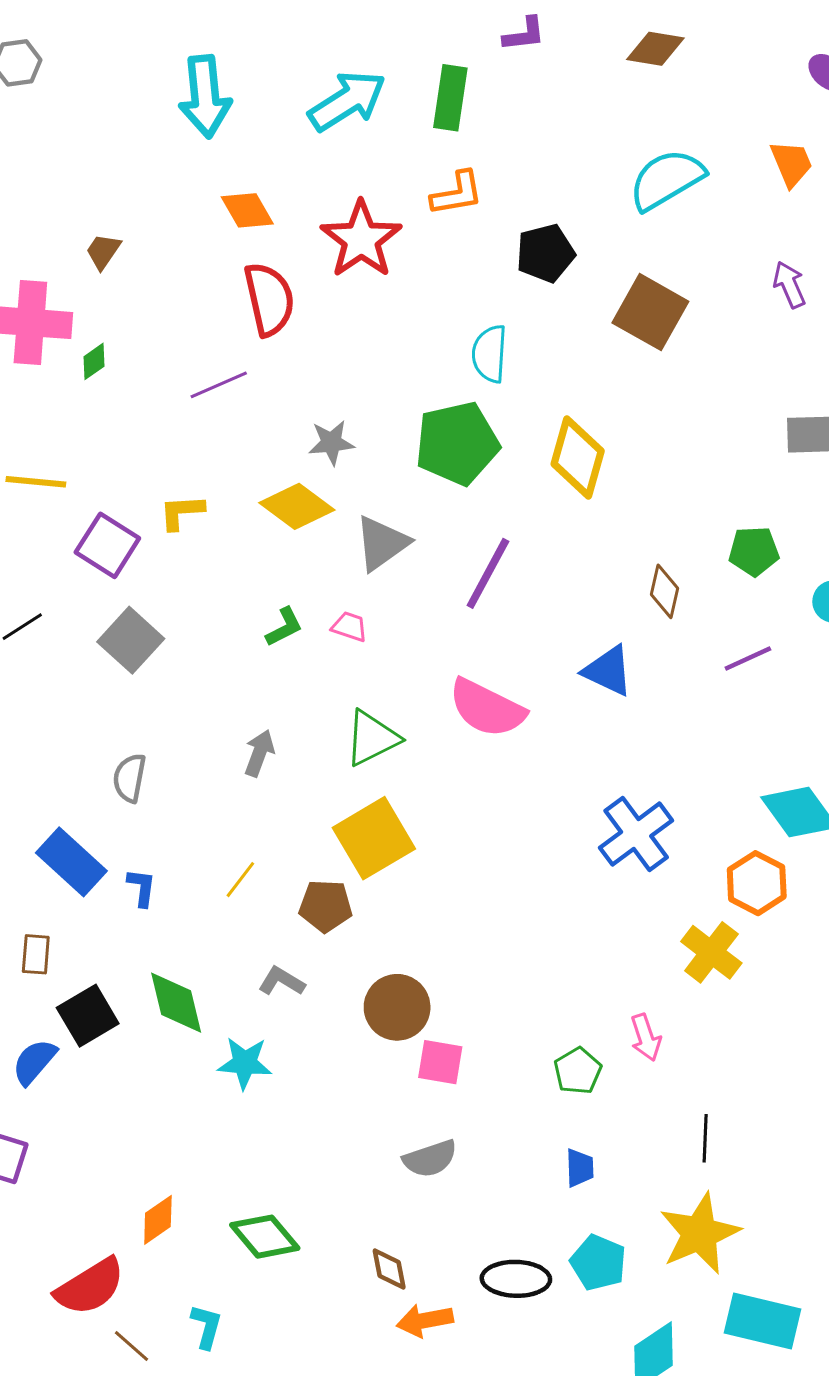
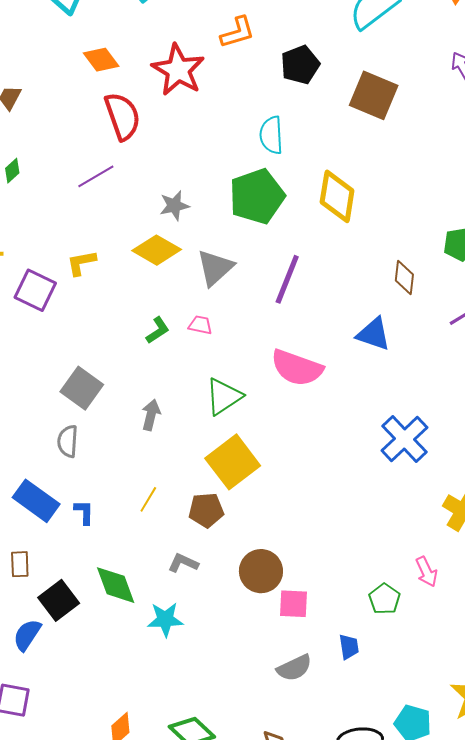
gray square: (131, 640) -> (82, 388), moved
blue trapezoid: (580, 1168) -> (349, 647), moved

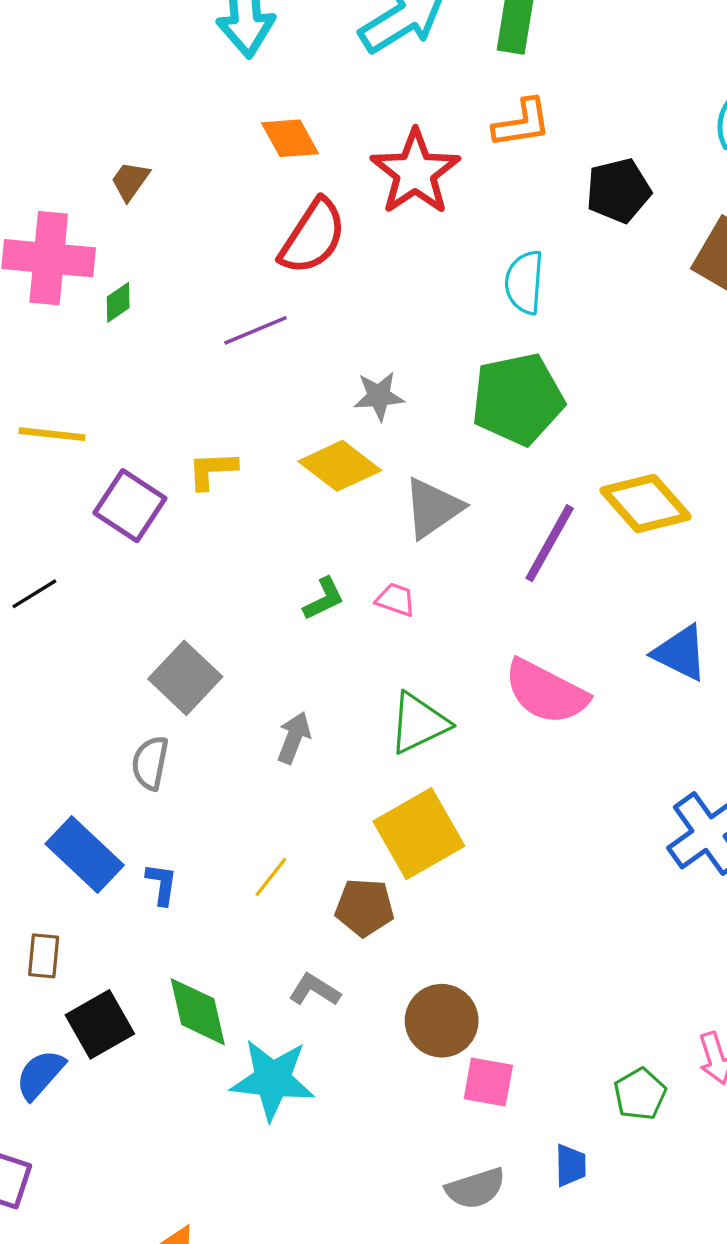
red semicircle: (122, 116) -> (313, 237), turned 45
cyan semicircle: (271, 135) -> (524, 282), moved
yellow diamond: (337, 196) -> (646, 504), moved, turned -58
cyan star: (165, 619) -> (273, 1080), size x1.4

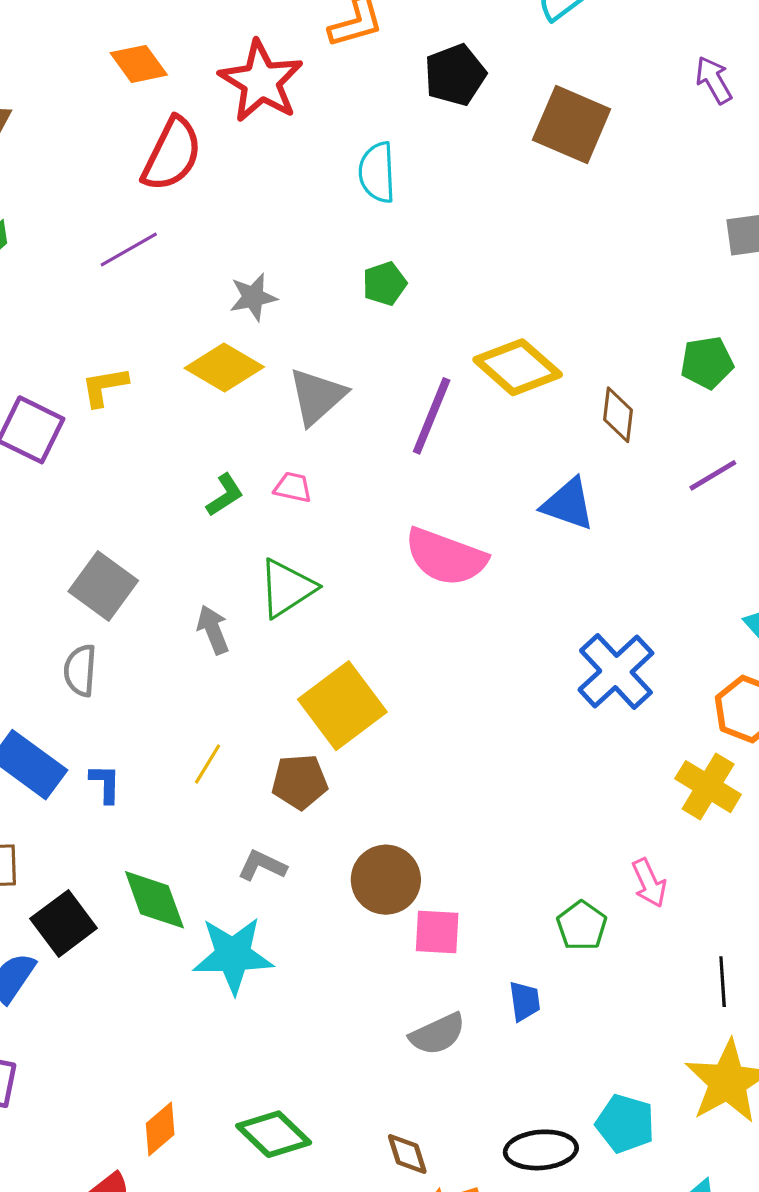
green pentagon: (518, 399) -> (385, 284), size x0.5
green triangle: (419, 723) -> (287, 588), moved
gray arrow: (294, 738) -> (213, 630), turned -36

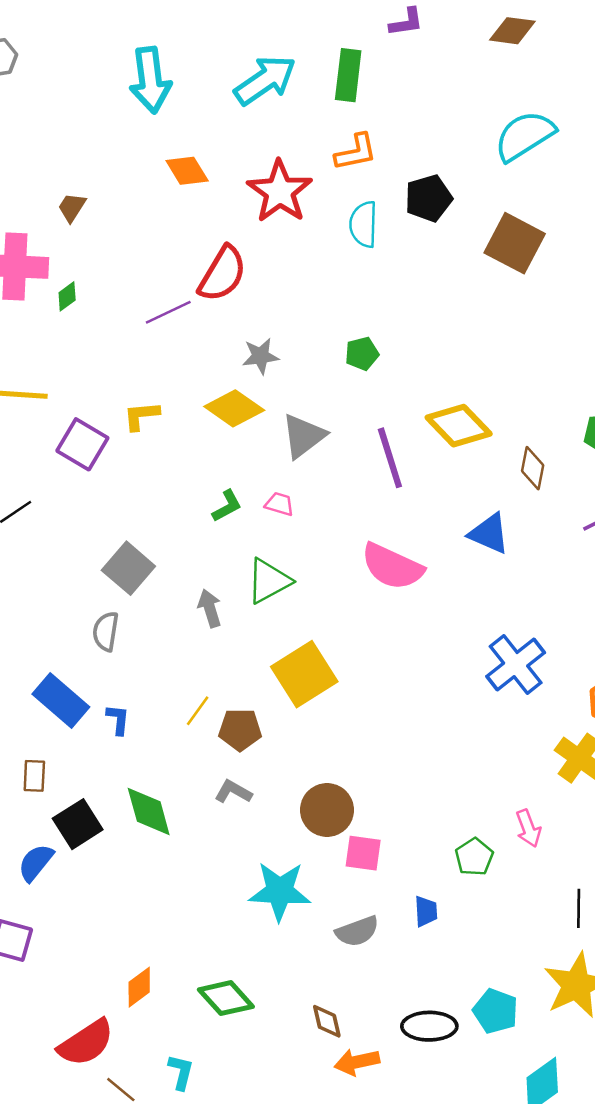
red semicircle: (172, 154) -> (222, 274), moved
cyan semicircle: (377, 172) -> (363, 224), moved
purple line: (432, 416) -> (390, 458), turned -44
brown pentagon: (300, 782) -> (240, 730), moved
cyan star: (233, 955) -> (280, 891), moved

